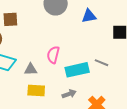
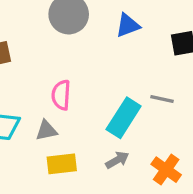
pink semicircle: (53, 55) -> (61, 95), moved
cyan rectangle: (77, 70) -> (124, 118), turned -35

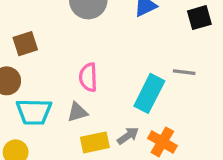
gray arrow: (117, 160) -> (128, 136), moved
orange cross: (166, 170) -> (162, 142), moved

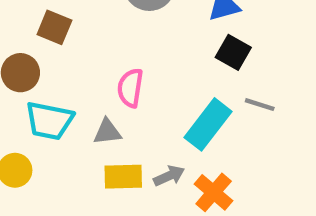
black square: (199, 18) -> (233, 52), moved, turned 35
brown square: (25, 44) -> (54, 27), turned 30

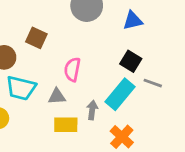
brown square: (54, 27) -> (36, 38), moved
black square: (233, 52) -> (131, 61), moved
gray arrow: (169, 176) -> (92, 110), moved, turned -60

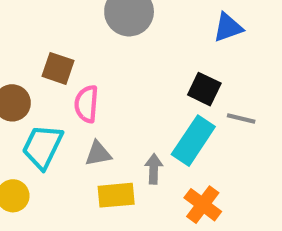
blue triangle: (133, 21) -> (228, 27), moved
pink semicircle: (72, 69) -> (86, 104), moved
cyan trapezoid: (21, 88) -> (43, 147), turned 108

